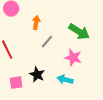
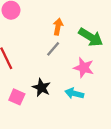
orange arrow: (36, 23) -> (58, 27), moved
pink square: (16, 83) -> (17, 97), turned 32

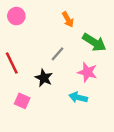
orange arrow: (58, 27) -> (68, 19), moved, turned 140
black star: (41, 88) -> (44, 78), moved

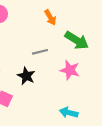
gray line: (58, 54) -> (40, 52), turned 35
cyan arrow: (78, 97) -> (69, 113), moved

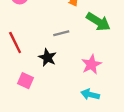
pink star: (70, 70) -> (91, 64), moved, turned 30

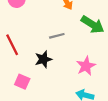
black star: (47, 58) -> (43, 59), turned 30

